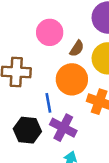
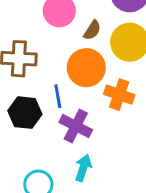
black hexagon: (27, 130) -> (25, 113), moved

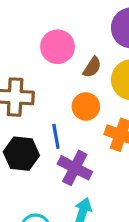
orange circle: (86, 68) -> (86, 106), size x0.7

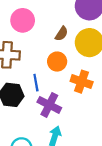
pink circle: (58, 47) -> (23, 20), moved

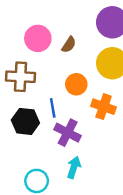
brown semicircle: (62, 34) -> (69, 45), moved

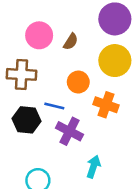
blue line: (53, 108) -> (54, 106), turned -66
cyan arrow: (74, 167) -> (93, 167), moved

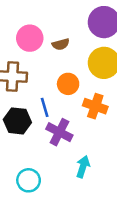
brown semicircle: (71, 42) -> (61, 44), turned 42
blue line: (54, 106) -> (45, 107), turned 60

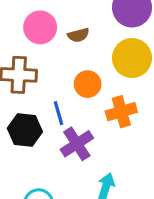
orange cross: (95, 106) -> (121, 112), turned -35
purple cross: (59, 132) -> (77, 144), turned 30

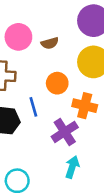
orange cross: (121, 112) -> (85, 106), turned 30
purple cross: (77, 144) -> (65, 132), moved

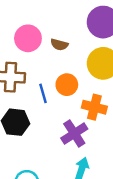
brown semicircle: (50, 43) -> (59, 45), turned 30
blue line: (33, 107) -> (43, 93), moved

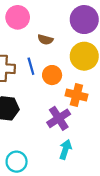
pink circle: (28, 38) -> (18, 17), moved
blue line: (43, 93) -> (31, 66), moved

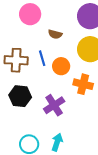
purple cross: (59, 118) -> (54, 105), moved
cyan arrow: (65, 149) -> (57, 142), moved

